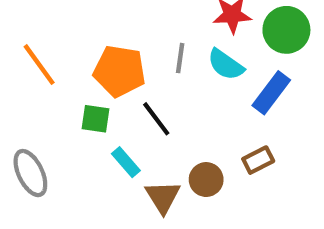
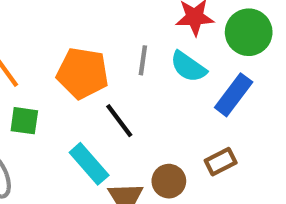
green square: (96, 119) -> (24, 121), moved
cyan rectangle: (126, 162) -> (89, 164), size x1.4

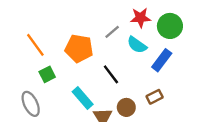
gray line: (143, 60) -> (112, 32), moved, turned 42
green square: (24, 121) -> (47, 74), turned -35
black line: (119, 121) -> (111, 74), moved

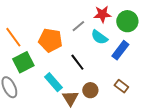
green square: (47, 74) -> (23, 62), size x1.5
brown rectangle: (155, 97) -> (121, 86), moved, turned 64

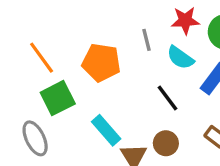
gray line: (78, 26) -> (146, 40), turned -64
black line: (77, 62) -> (167, 98), moved

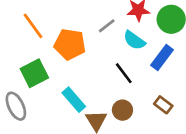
gray line: (146, 40) -> (107, 26), turned 66
orange line: (42, 58) -> (33, 26), moved

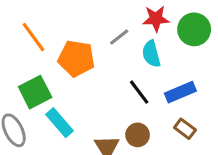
cyan semicircle: (134, 40) -> (151, 54), turned 40
blue rectangle: (162, 57) -> (180, 92), moved, turned 30
cyan rectangle: (74, 100) -> (60, 123), moved

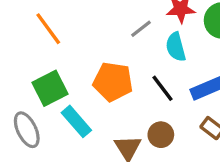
orange pentagon: (76, 58) -> (113, 82), moved

